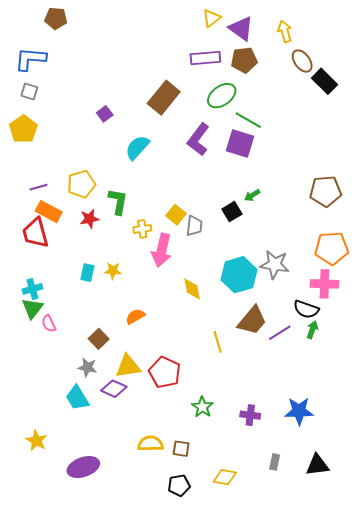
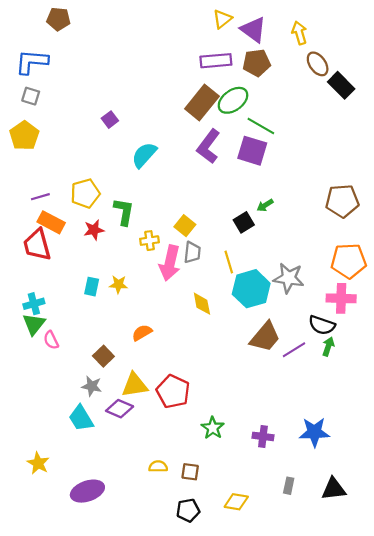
brown rectangle: (164, 98) -> (202, 102), moved
gray trapezoid: (194, 226) -> (192, 252), moved
yellow line: (218, 342) -> (229, 262), moved
yellow semicircle: (150, 444) -> (158, 466), size x0.7

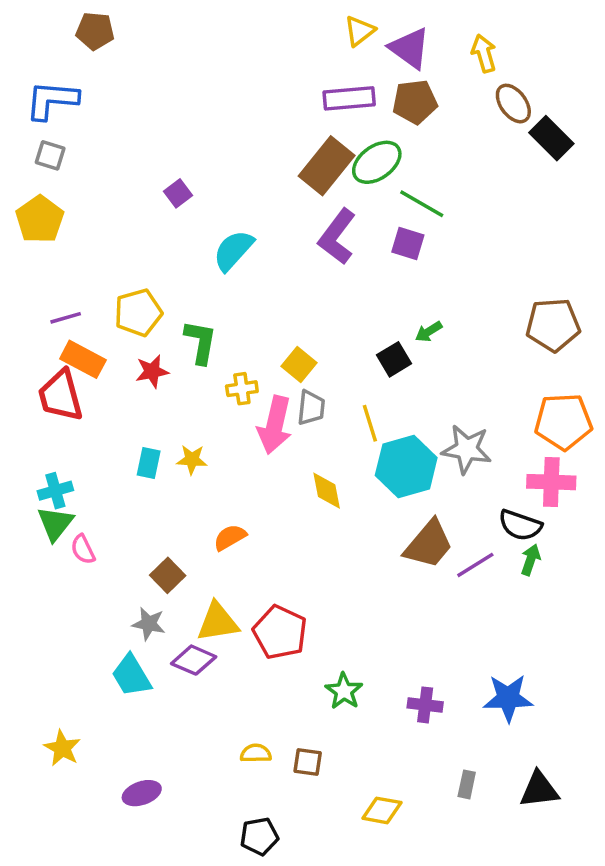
purple square: (252, 151) -> (408, 244), size x0.7
purple ellipse: (87, 491) -> (142, 793), size x0.7
black pentagon: (188, 510) -> (259, 836), moved

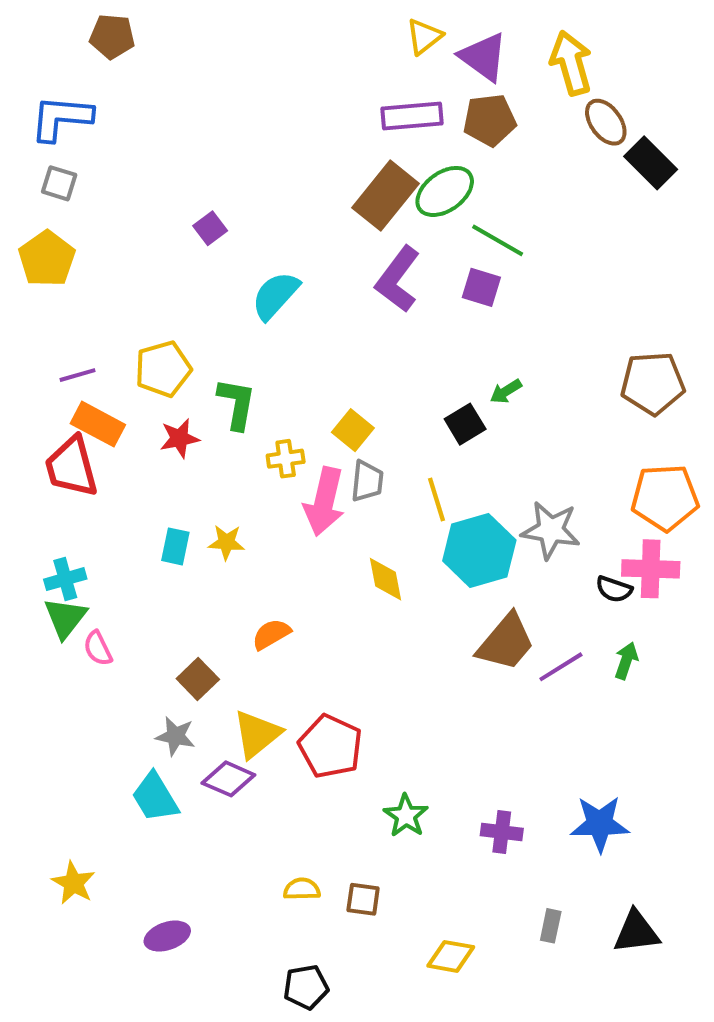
yellow arrow: (484, 53) -> (571, 63), size x1.4
black semicircle: (520, 525) -> (614, 589), moved, size x0.7
yellow triangle: (218, 622) -> (257, 734), turned -30

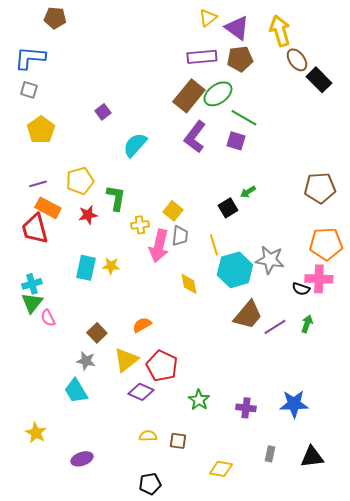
yellow pentagon: (47, 259) -> (41, 130), moved
cyan rectangle: (175, 546) -> (86, 268), size x1.4
orange semicircle: (271, 634) -> (142, 325), moved
purple diamond: (228, 779) -> (141, 392), moved

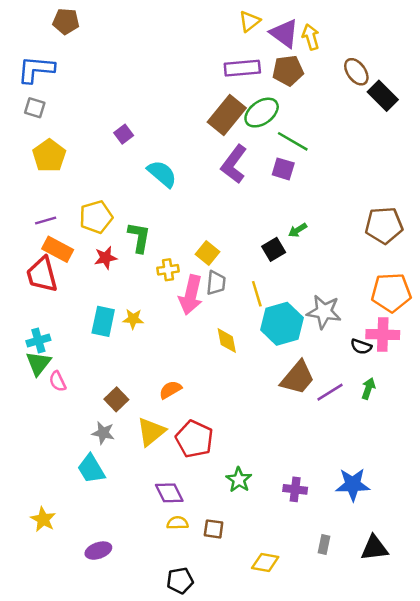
yellow arrow: (280, 31) -> (311, 37), moved, size x0.7
cyan semicircle: (135, 145) -> (162, 174), turned 88
purple diamond: (141, 392) -> (169, 493), moved, turned 40

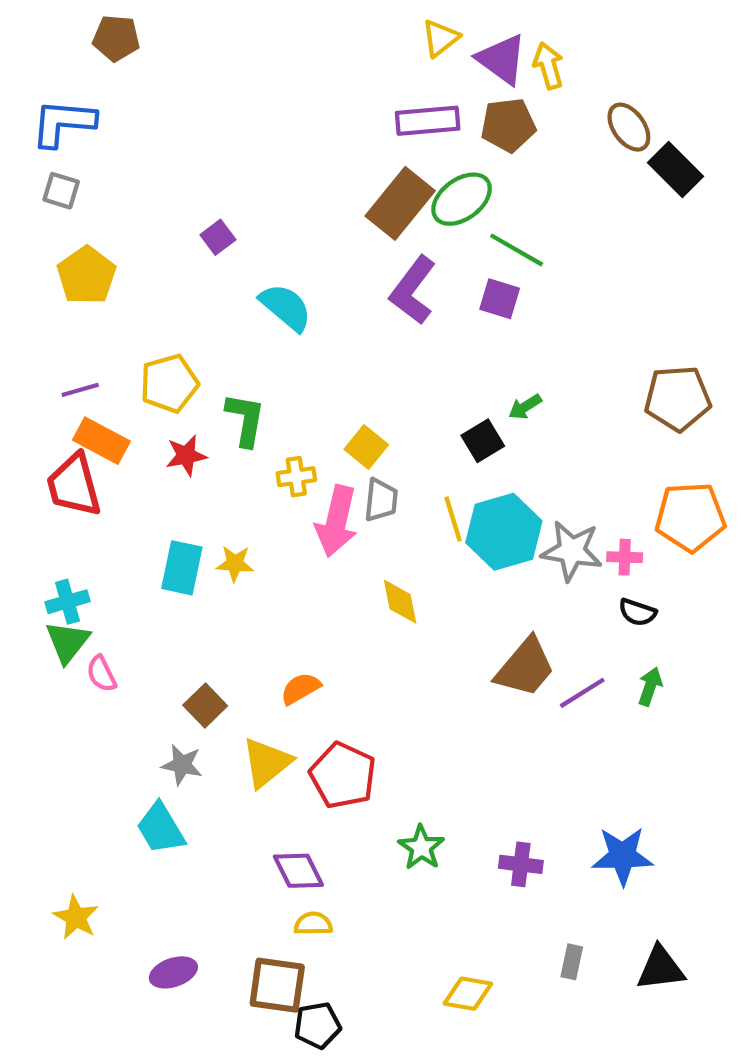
cyan hexagon: (282, 324) -> (504, 532), moved
pink cross: (383, 335) -> (625, 557), moved, size x0.6
brown square: (214, 529) -> (277, 985), moved, size x1.6

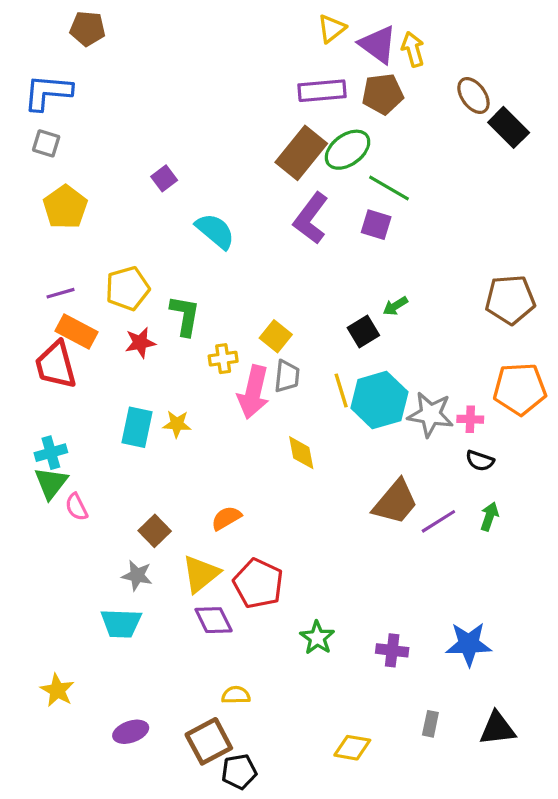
cyan trapezoid: (161, 828) -> (121, 623), turned -57
purple diamond: (298, 871) -> (214, 620), moved
brown square: (277, 985) -> (209, 741), turned -36

